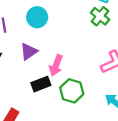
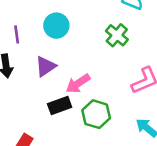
green cross: (100, 16) -> (117, 35), moved
pink arrow: (56, 65) -> (78, 84), turned 35

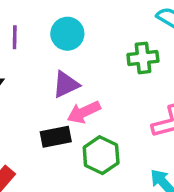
green cross: (117, 35) -> (143, 58), turned 35
purple triangle: (46, 66) -> (66, 85), moved

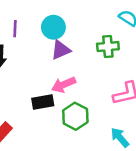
purple triangle: (66, 85) -> (61, 50), moved

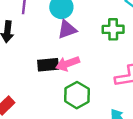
black rectangle: (43, 102) -> (48, 65), moved

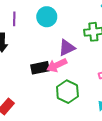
purple triangle: (67, 30) -> (67, 48), moved

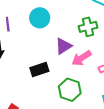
pink arrow: (57, 65) -> (82, 58), moved

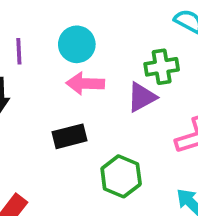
purple triangle: (63, 46) -> (142, 97), moved
pink arrow: (82, 58) -> (85, 83), moved, turned 30

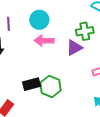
black rectangle: (70, 136) -> (31, 84), moved
green hexagon: (121, 176) -> (51, 86), moved

